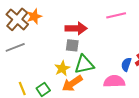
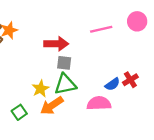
gray square: (72, 45) -> (64, 63), moved
blue semicircle: (126, 64) -> (112, 84), turned -144

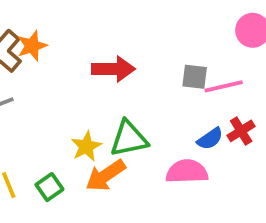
pink line: (101, 29) -> (224, 86), moved
gray square: (64, 63) -> (195, 77), moved

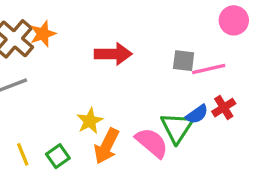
green triangle: (129, 139) -> (177, 128), moved, turned -45
pink semicircle: (187, 172) -> (152, 143), moved, turned 42
orange arrow: (106, 175) -> (106, 146), turned -30

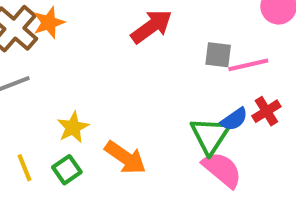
red arrow: (113, 54) -> (152, 27), moved, turned -36
yellow star: (90, 121) -> (73, 127), moved
pink semicircle: (152, 143) -> (222, 170), moved
orange arrow: (106, 146) -> (125, 158), turned -81

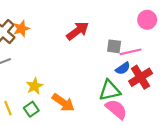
red cross: (266, 111) -> (141, 77), size x1.5
blue semicircle: (234, 119) -> (123, 68), moved
green triangle: (210, 135) -> (110, 90), turned 45

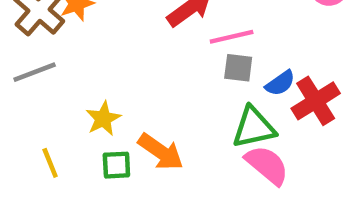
gray square: (114, 46) -> (238, 68), moved
pink line: (131, 52) -> (232, 37), moved
green square: (31, 109) -> (116, 165), moved, turned 32

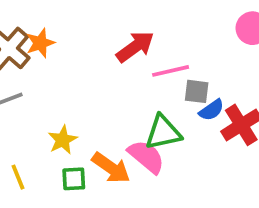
gray square: (238, 68) -> (197, 91), moved
green triangle: (254, 127) -> (163, 132), moved
pink semicircle: (267, 165) -> (146, 157), moved

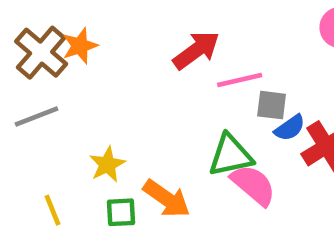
pink semicircle: (146, 157) -> (253, 185), moved

